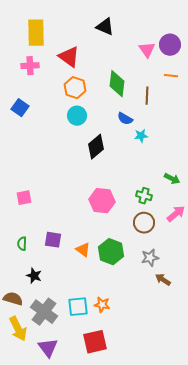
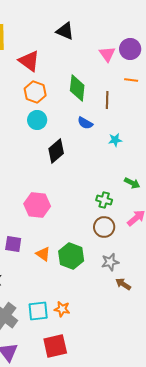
cyan star: (141, 136) -> (115, 140), moved
pink hexagon: (102, 201) -> (37, 205), moved

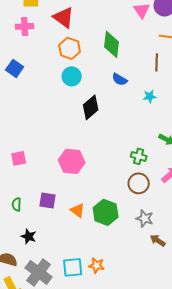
brown line: (107, 100) -> (157, 62), moved
gray star: (110, 262) -> (145, 218), turned 30

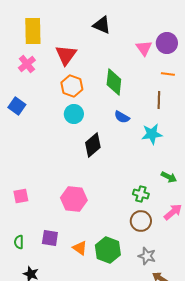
red triangle: (64, 17) -> (66, 55), turned 30
pink cross: (25, 26) -> (27, 64), turned -36
cyan star: (150, 96) -> (152, 134), size x1.5

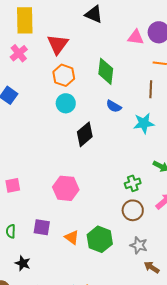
pink triangle: (144, 48) -> (136, 37), turned -48
green cross: (141, 194) -> (133, 183), turned -35

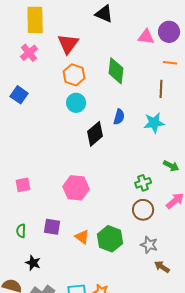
blue semicircle: (114, 106) -> (119, 117), moved, turned -105

